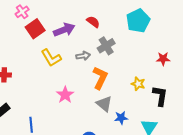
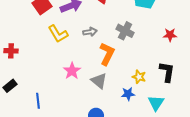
gray cross: (106, 46) -> (125, 31), moved, turned -30
yellow star: (138, 84) -> (139, 77), moved
gray triangle: (104, 104) -> (99, 81), moved

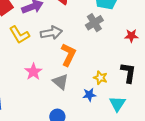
gray cross: (125, 31) -> (94, 23), moved, turned 30
gray arrow: (90, 32) -> (51, 33), size x1.5

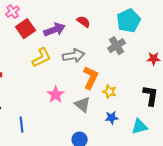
yellow L-shape: (19, 35) -> (42, 58), turned -85
yellow star: (100, 78) -> (110, 92), moved
cyan triangle: (117, 104) -> (140, 127), turned 42

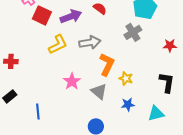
red square: (26, 29) -> (42, 15), turned -30

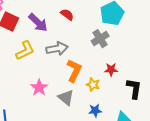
purple arrow: (71, 16) -> (38, 23), turned 65
red star: (170, 45) -> (111, 70), moved

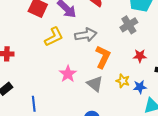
yellow star: (93, 85) -> (123, 81), moved
blue star: (95, 111) -> (140, 87), moved

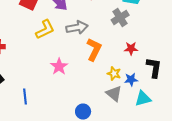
gray triangle: (95, 84) -> (114, 94), moved

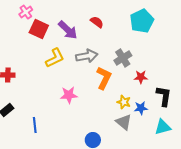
gray cross: (120, 18) -> (123, 58), moved
pink star: (59, 66) -> (69, 95), turned 30
cyan triangle: (143, 98) -> (163, 127), moved

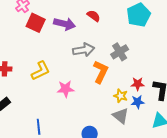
purple arrow: (68, 30) -> (65, 24), turned -30
yellow L-shape: (55, 58) -> (41, 71), moved
red star: (141, 77) -> (138, 84), moved
blue line: (35, 125) -> (39, 127), moved

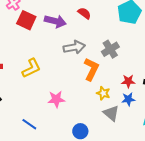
pink star: (66, 89) -> (56, 99), moved
yellow star: (121, 96) -> (103, 93), moved
blue line: (39, 127) -> (29, 124), turned -49

